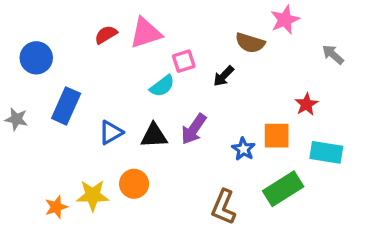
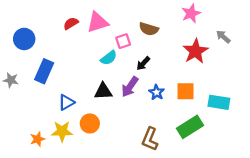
brown semicircle: (250, 43) -> (149, 29), moved
black arrow: (224, 76) -> (143, 63), moved
red star: (306, 104) -> (195, 51), moved, size x1.6
blue triangle: (111, 132) -> (66, 102), moved
blue star: (243, 149) -> (157, 92), moved

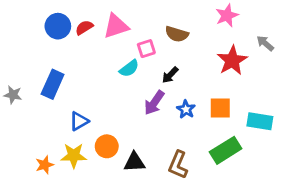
blue circle: (24, 39) -> (58, 26), moved
black triangle: (103, 91) -> (134, 162), moved

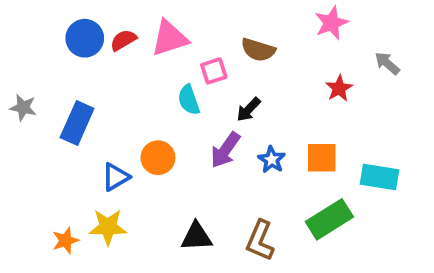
red star: (232, 60) -> (339, 88), size x0.6
cyan semicircle: (129, 68) -> (189, 100), turned 108
gray star: (13, 95) -> (23, 108), moved
orange circle: (107, 146) -> (158, 158), moved

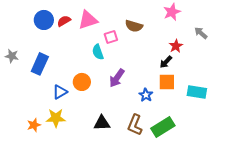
black arrow: (248, 110) -> (166, 62), moved
blue star: (272, 160) -> (146, 95), moved
green rectangle: (329, 219) -> (163, 127), moved

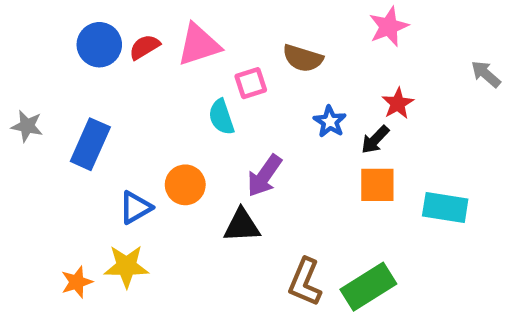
gray arrow: (201, 33) -> (486, 74), moved
blue star: (146, 95) -> (330, 122), moved
black triangle: (102, 123) -> (242, 226), moved

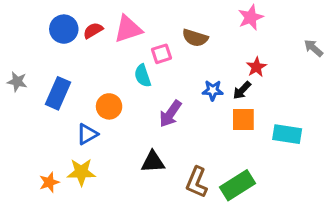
blue star: (330, 122) -> (213, 90), moved, turned -30
orange circle: (185, 185) -> (109, 106), moved
black triangle: (242, 226) -> (153, 162), moved

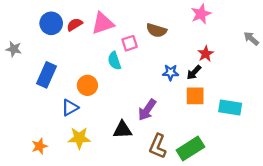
gray star: (17, 82) -> (14, 49), moved
purple arrow: (170, 114) -> (147, 110), moved
yellow star: (81, 172) -> (79, 138), moved

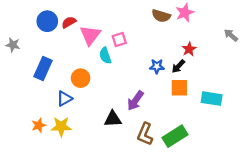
pink triangle: (103, 23) -> (90, 35), moved, turned -35
brown semicircle: (156, 30) -> (161, 16), moved
yellow star: (79, 138) -> (61, 126), moved
orange star: (39, 146) -> (39, 125), moved

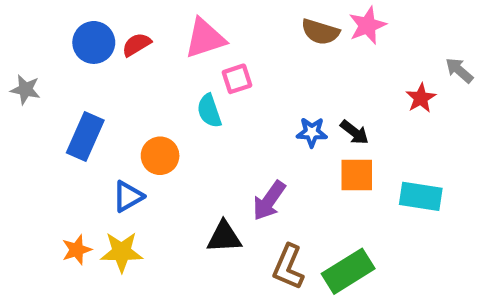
pink triangle: (90, 35) -> (205, 38), moved, turned 35
red star: (189, 49) -> (421, 98), moved
black arrow: (178, 66) -> (355, 132), turned -96

